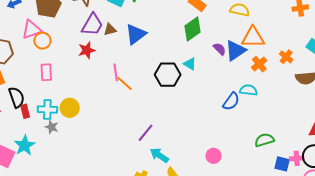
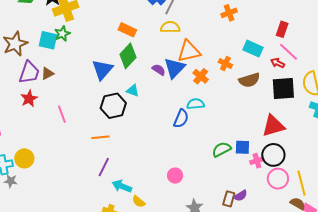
blue triangle: (136, 34) -> (102, 70), moved
orange line: (125, 83) -> (101, 137), moved, turned -36
blue square: (282, 164) -> (242, 147), moved

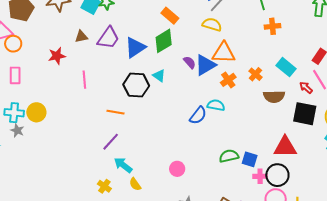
purple trapezoid: (29, 72) -> (108, 38), moved

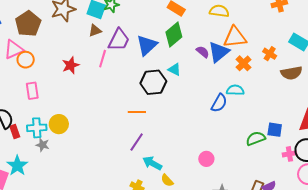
brown triangle: (81, 37) -> (95, 31), moved
pink line: (84, 80) -> (103, 59), moved, turned 30
blue square: (250, 159) -> (275, 130), moved

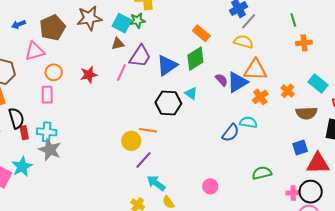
orange circle: (26, 60) -> (54, 72), moved
yellow circle: (59, 124) -> (131, 141), moved
blue square: (275, 130) -> (300, 147), moved, turned -35
gray star: (43, 145) -> (50, 150), size x1.6

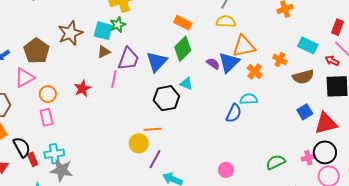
green semicircle: (262, 173) -> (276, 162), moved

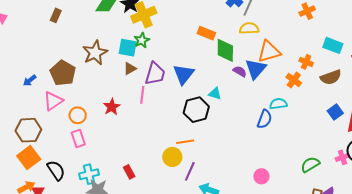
green diamond: (183, 49) -> (225, 50), moved, turned -40
orange cross: (255, 71) -> (294, 80), moved
red rectangle: (33, 159) -> (129, 172), moved

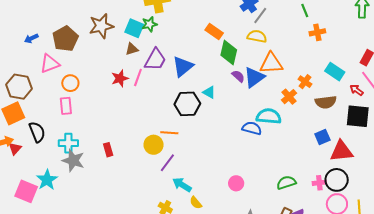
cyan semicircle: (278, 104) -> (269, 116), size x1.4
red star: (112, 107) -> (120, 78), moved
blue semicircle: (265, 119) -> (252, 128), turned -108

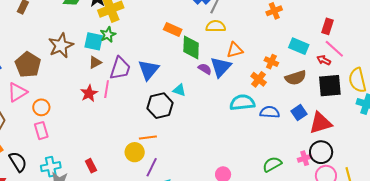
orange triangle: (271, 63) -> (235, 50), size x0.7
blue semicircle: (252, 128) -> (270, 112), moved

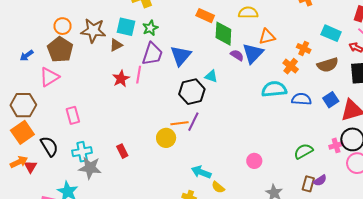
green star: (108, 35) -> (150, 28), moved
brown star: (61, 45) -> (93, 31), turned 30
brown triangle: (95, 62) -> (116, 45), moved
orange circle: (41, 107) -> (62, 26), moved
purple line: (152, 167) -> (193, 122), moved

